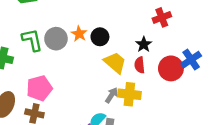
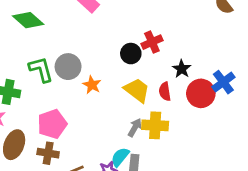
red cross: (162, 17) -> (152, 42), moved
orange star: (79, 34) -> (92, 85), moved
black circle: (100, 37) -> (131, 54), moved
black star: (144, 44) -> (182, 69), moved

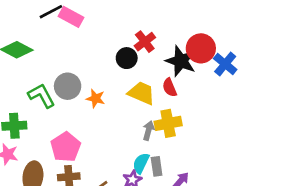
black star: (182, 69) -> (181, 61), size x1.6
red circle: (201, 93) -> (201, 48), moved

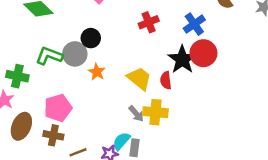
red cross: (145, 42) -> (149, 22), moved
black circle: (127, 58) -> (91, 38), moved
blue cross: (225, 64) -> (194, 24), moved
green L-shape: (41, 96) -> (49, 56), turned -56
gray arrow: (148, 130) -> (136, 114), turned 108

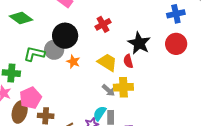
red cross: (149, 22) -> (103, 24), moved
blue cross: (194, 24) -> (176, 14), moved, turned 30
black circle: (91, 38) -> (65, 36), size x1.6
red circle: (203, 53) -> (176, 44), moved
pink pentagon: (58, 108) -> (31, 98), moved

